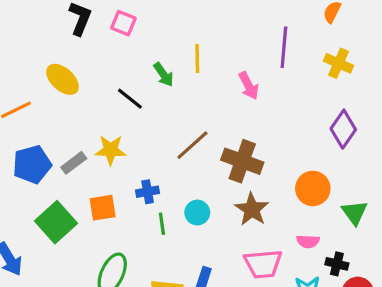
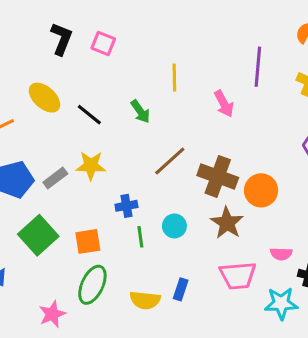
green arrow: (164, 75) -> (140, 112), moved
black line: (130, 99) -> (89, 115), moved
orange circle: (313, 188) -> (261, 190), moved
orange square: (103, 208) -> (88, 241), moved

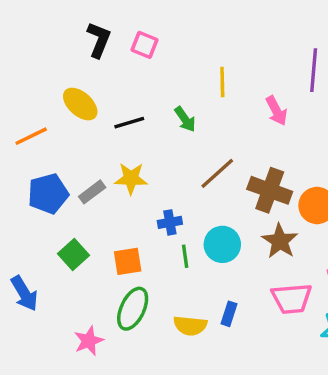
black line: (89, 115) -> (129, 123), turned -56
cyan circle: (174, 226) -> (222, 244), size x1.4
green square: (38, 235) -> (73, 255), size x0.7

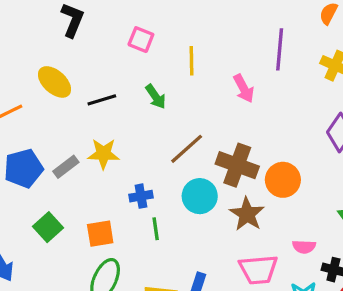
pink square: (144, 45) -> (141, 40), moved
cyan circle: (222, 244) -> (200, 196), moved

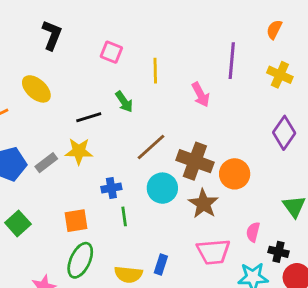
black line: (102, 100) -> (89, 117), moved
green square: (48, 227) -> (18, 223), moved
pink semicircle: (304, 247) -> (253, 232), turned 102

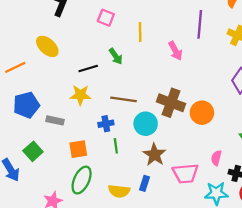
brown line: (151, 147) -> (124, 99), moved, turned 50
gray rectangle: (46, 163) -> (55, 120), moved, turned 49
brown star: (203, 204) -> (154, 155), moved

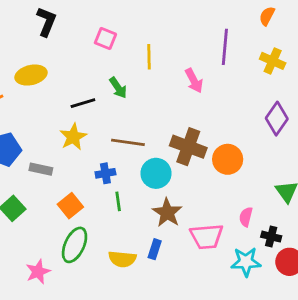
yellow ellipse: (47, 46) -> (31, 75), turned -55
yellow star: (80, 95) -> (73, 137), turned -30
orange square: (78, 149) -> (70, 206), turned -30

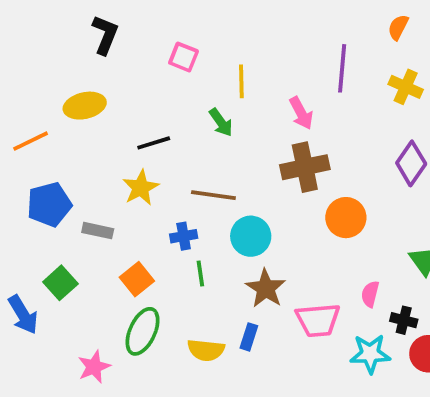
green arrow: (118, 88) -> (221, 122), moved
brown cross: (188, 147) -> (305, 167), moved, turned -32

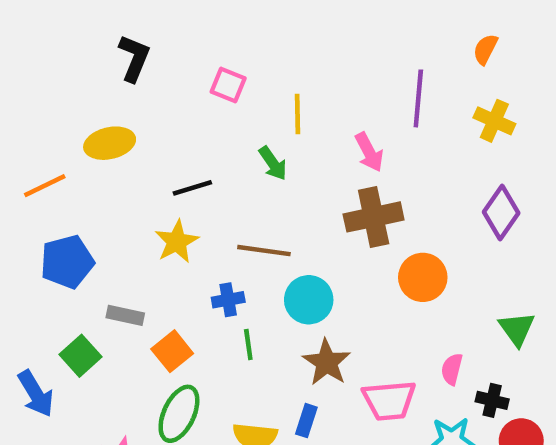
gray rectangle: (98, 231) -> (125, 315), moved

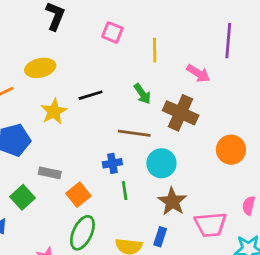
pink arrow: (369, 152) -> (198, 73), turned -30
green arrow: (273, 163) -> (142, 94), moved
brown cross: (374, 217) -> (181, 113), moved, turned 36
yellow star: (177, 242) -> (54, 112), moved

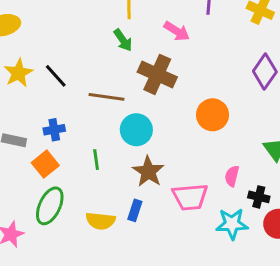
green arrow: (142, 94) -> (123, 40), moved
black line: (91, 95) -> (56, 76), moved, turned 65
blue cross: (112, 163) -> (54, 130), moved

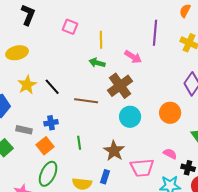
green arrow: (123, 40) -> (97, 63), turned 140
brown cross: (157, 74) -> (120, 86), turned 30
orange circle: (213, 115) -> (170, 113), moved
cyan circle: (136, 130) -> (130, 117), moved
pink semicircle: (232, 176) -> (170, 154), turned 104

